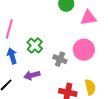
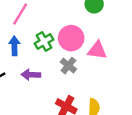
pink triangle: (88, 18) -> (97, 50), moved
pink circle: (84, 50) -> (71, 38), moved

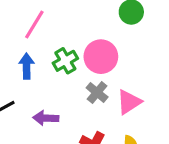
pink triangle: (97, 50) -> (129, 102), moved, turned -42
purple arrow: (31, 75) -> (46, 118), moved

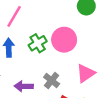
gray cross: (97, 92) -> (52, 81), moved

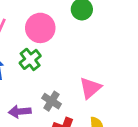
pink circle: (64, 40) -> (40, 28), moved

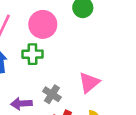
green cross: (30, 59) -> (32, 54), turned 36

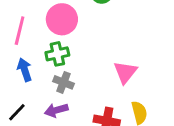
gray cross: (52, 94) -> (64, 82), moved

